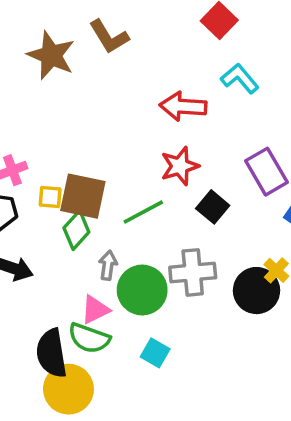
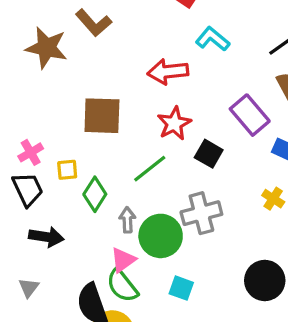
brown square: (83, 196) -> (102, 116), moved
black circle: (257, 291) -> (265, 280), moved
green semicircle: (89, 338) -> (122, 286), turned 42

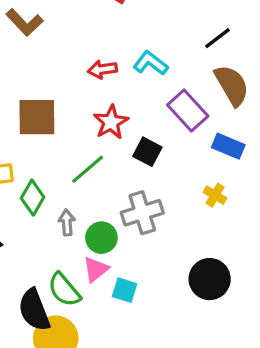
cyan L-shape: (213, 39) -> (151, 63), moved
red arrow: (168, 72) -> (102, 69), size x0.7
green circle: (161, 236) -> (101, 238), size x0.7
pink triangle: (123, 260) -> (96, 269), moved

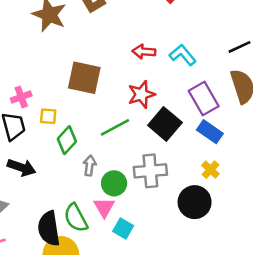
blue rectangle: (228, 146) -> (210, 132), moved
black square: (147, 152) -> (165, 124), size x1.4
pink triangle: (96, 269) -> (104, 207), turned -35
black circle: (210, 279) -> (195, 202), moved

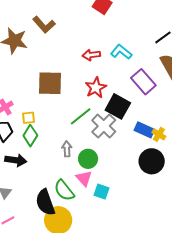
blue rectangle: (210, 132) -> (144, 130), moved
green diamond: (67, 140) -> (30, 136), moved
gray cross: (150, 171) -> (104, 126), moved, turned -30

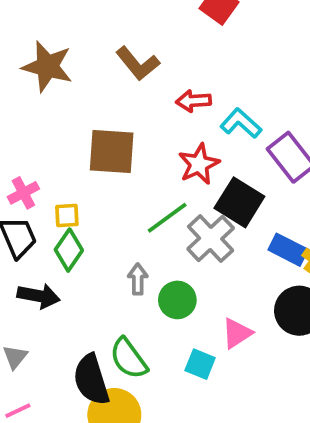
brown L-shape: (44, 25) -> (138, 64), moved
cyan L-shape: (121, 52) -> (241, 123), moved
pink triangle: (84, 178) -> (237, 333), moved, turned 36

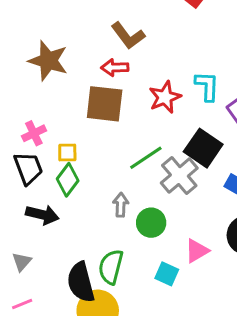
brown star: (47, 66) -> (48, 61), moved
red arrow: (194, 101) -> (115, 67), moved
cyan L-shape: (241, 123) -> (207, 86), turned 48
red star: (199, 164) -> (165, 97), moved
green semicircle: (129, 358) -> (111, 267), turned 48

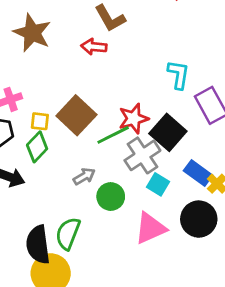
red star: (165, 97) -> (134, 119), moved
brown square: (105, 104) -> (76, 115), moved, turned 30
gray arrow: (121, 205) -> (84, 176), turned 50
pink triangle: (197, 251) -> (150, 228), size x1.4
cyan square: (167, 274) -> (158, 184), moved

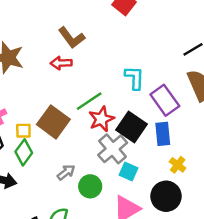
green line: (113, 135) -> (89, 101), moved
blue rectangle: (198, 173) -> (163, 134), moved, turned 55

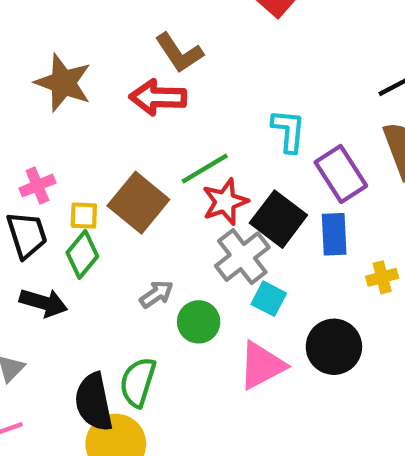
red arrow: (61, 63) -> (158, 97), size x1.4
yellow cross: (178, 165) -> (382, 277), moved, turned 35

